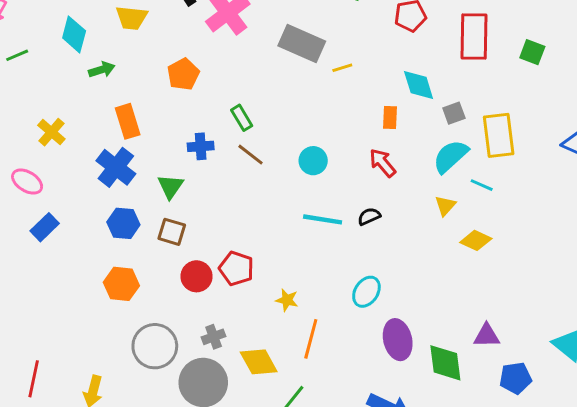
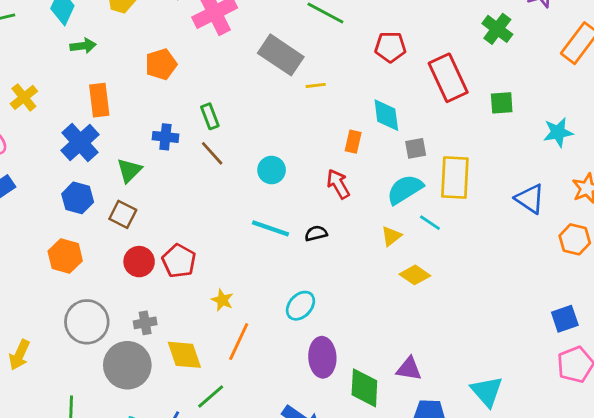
red rectangle: (474, 36) -> (448, 78), turned -36
green square: (532, 52) -> (502, 103), turned -35

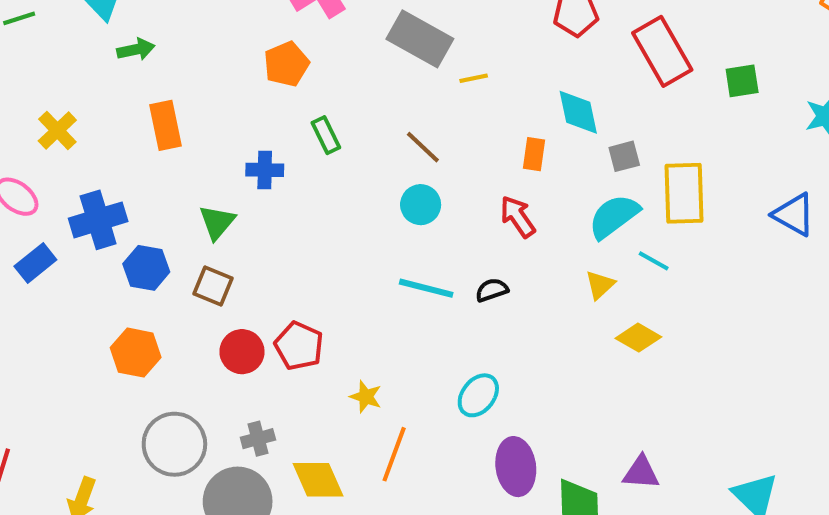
orange pentagon: (161, 64) -> (286, 64), moved
blue cross: (80, 142) -> (98, 220), moved, turned 30
brown line: (212, 153) -> (423, 147), moved

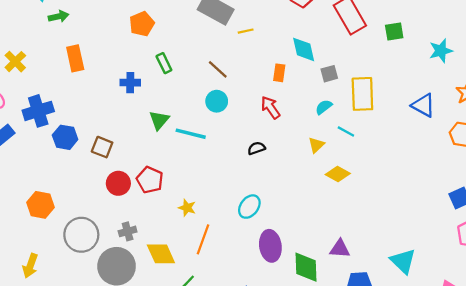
cyan semicircle: (614, 216) -> (324, 107), size x0.6
green triangle: (217, 222) -> (159, 120), moved
cyan line: (426, 288) -> (191, 134), moved
orange hexagon: (136, 353) -> (41, 205), moved

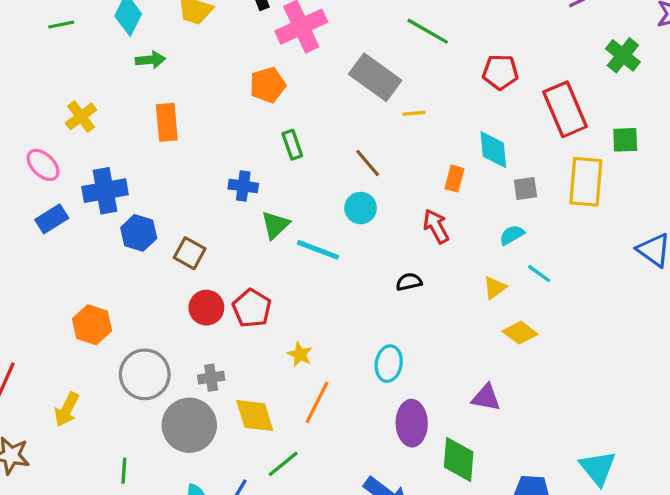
blue cross: (130, 83) -> (243, 186), moved
yellow rectangle: (362, 94) -> (586, 182), moved
cyan ellipse: (249, 207) -> (389, 364), turned -35
purple triangle: (340, 249) -> (486, 398), moved

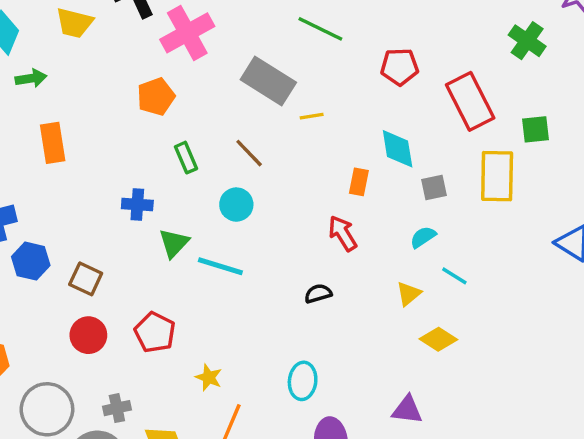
brown line: (368, 163) -> (249, 153), moved
cyan circle: (361, 208) -> (236, 205), moved
red circle: (206, 308) -> (88, 335), moved

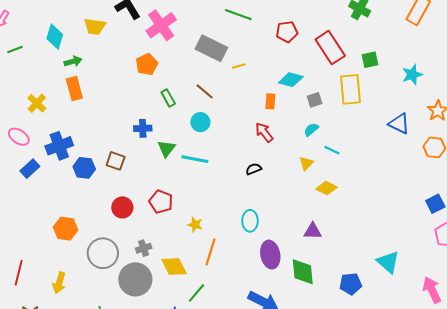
orange rectangle: (53, 143) -> (74, 88), moved
cyan diamond: (398, 149) -> (291, 80), turned -60
brown square: (86, 279) -> (116, 161), moved

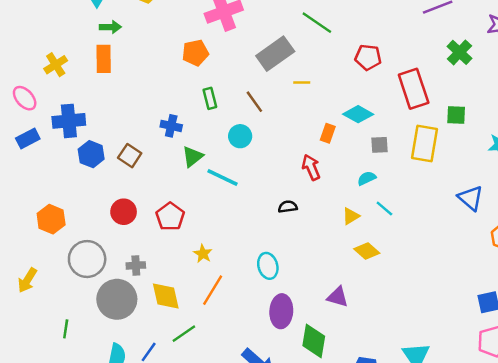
gray rectangle: (211, 48) -> (275, 54), turned -76
cyan ellipse: (250, 221) -> (268, 266), turned -30

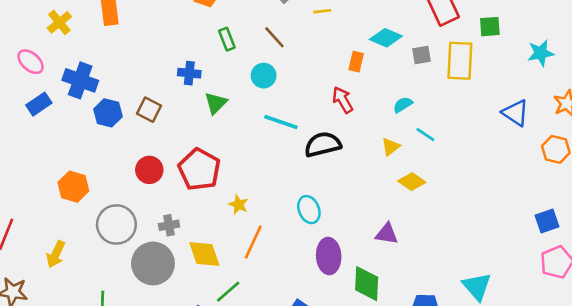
blue cross: (69, 121) -> (80, 80), turned 32
gray square: (380, 145) -> (422, 55), moved
cyan line: (223, 177) -> (281, 122), moved
black semicircle: (288, 207) -> (323, 144), size x1.8
red pentagon: (170, 217) -> (199, 169), size x1.4

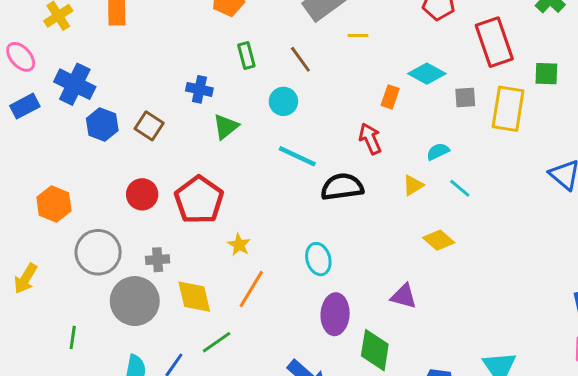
yellow triangle: (391, 147) -> (413, 185), moved

